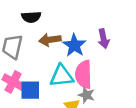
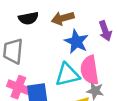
brown arrow: (50, 40) -> (63, 18), moved

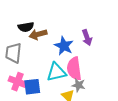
brown arrow: (63, 18) -> (38, 34), moved

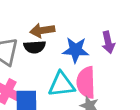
black semicircle: (26, 27) -> (35, 47), moved
blue star: (64, 46) -> (76, 50), turned -30

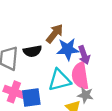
brown arrow: (42, 30) -> (55, 33), moved, turned 144
purple arrow: (108, 42) -> (84, 55), moved

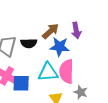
purple arrow: (84, 55) -> (76, 30), moved
gray star: (85, 95) -> (81, 92), moved

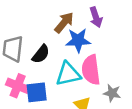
black semicircle: (29, 43) -> (41, 54), moved, turned -42

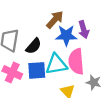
purple arrow: (96, 17) -> (84, 30), moved
blue square: (37, 92) -> (37, 70), moved

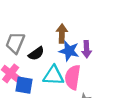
brown arrow: (55, 20) -> (62, 34), turned -54
blue square: (37, 70) -> (24, 85), moved

